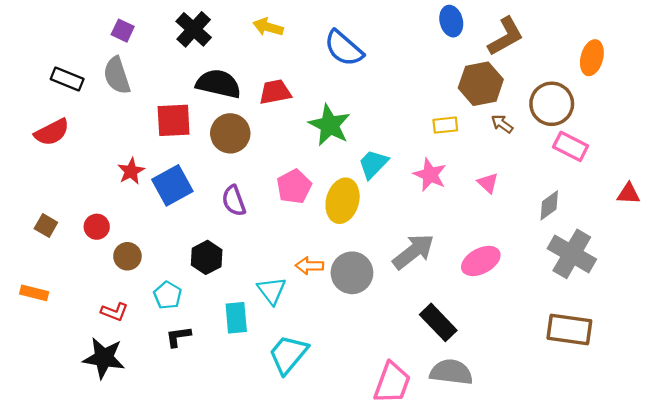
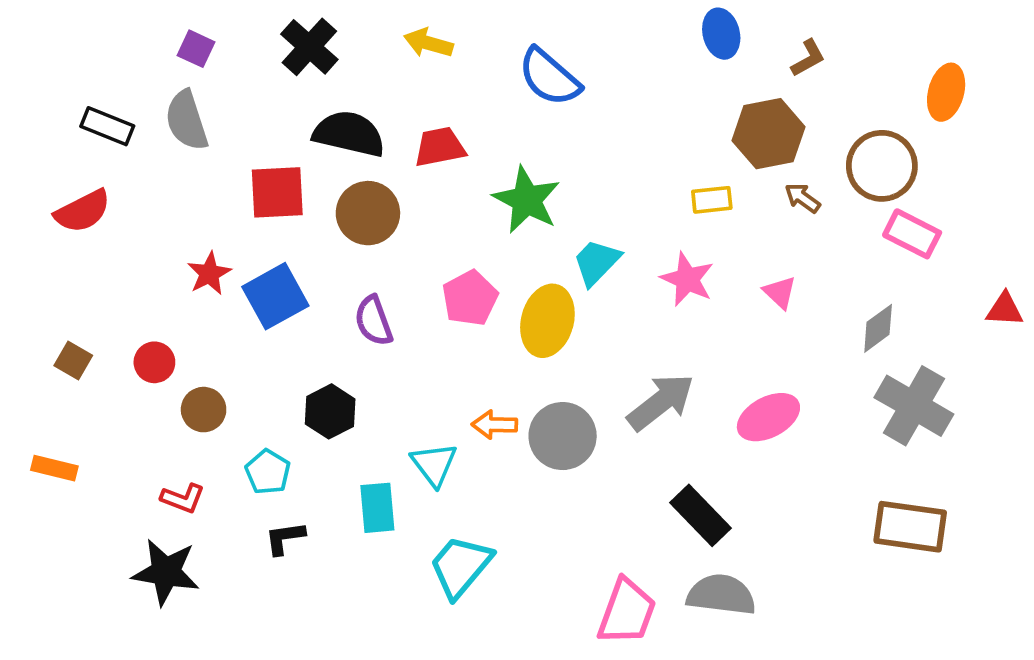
brown L-shape: (506, 36) -> (808, 58), size x0.6

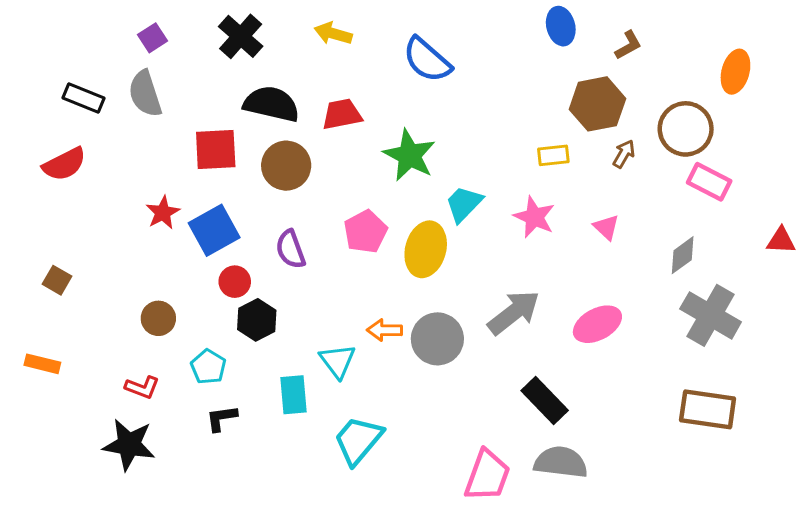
purple square: (196, 49) -> (153, 38), turned 32
brown arrow: (802, 198) -> (624, 154), turned 84
red circle: (154, 362) -> (235, 282), moved

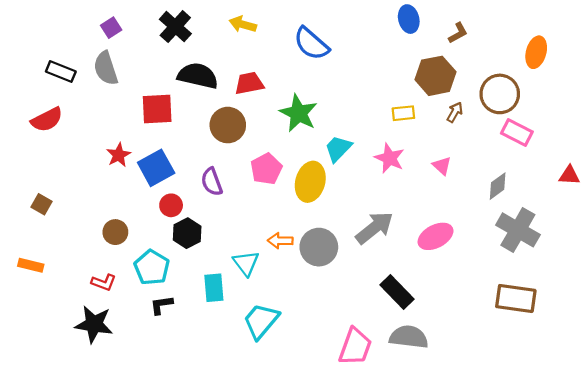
brown circle: (286, 166) -> (228, 125), moved
cyan pentagon: (208, 367) -> (152, 267), size x1.4

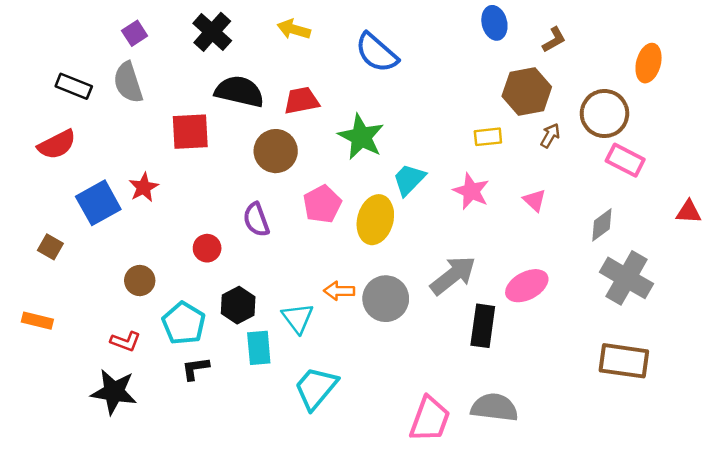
blue square: (156, 168) -> (98, 203), moved
black hexagon: (187, 233) -> (238, 305), moved
black rectangle: (397, 292) -> (483, 326), moved, turned 52

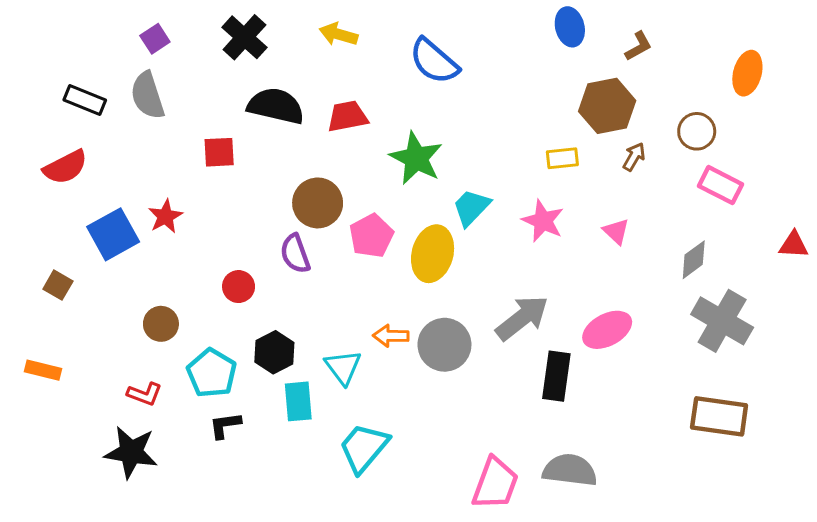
brown circle: (604, 114) -> (697, 131), size x0.7
red square: (190, 132) -> (219, 152), size x0.7
brown circle: (276, 151) -> (318, 203), moved

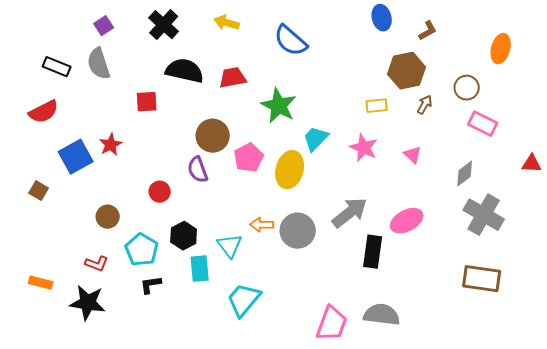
orange rectangle: (43, 370) -> (41, 283), moved

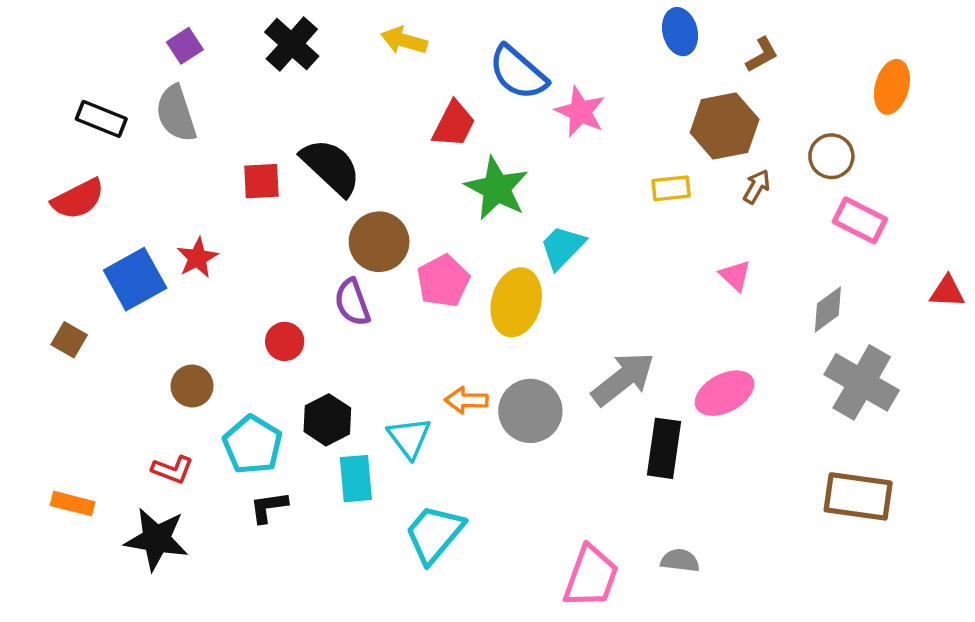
black semicircle: (185, 71) -> (331, 167), moved, turned 30
red trapezoid: (233, 78) -> (454, 124), moved, turned 128
pink star: (364, 148) -> (580, 112), moved
gray semicircle: (382, 315) -> (680, 561), size x0.6

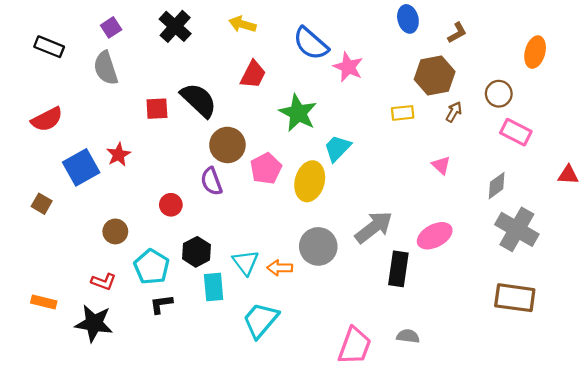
black rectangle: (101, 119) -> (49, 47), moved
red trapezoid: (454, 124) -> (253, 74), moved
orange arrow: (466, 400) -> (280, 268), moved

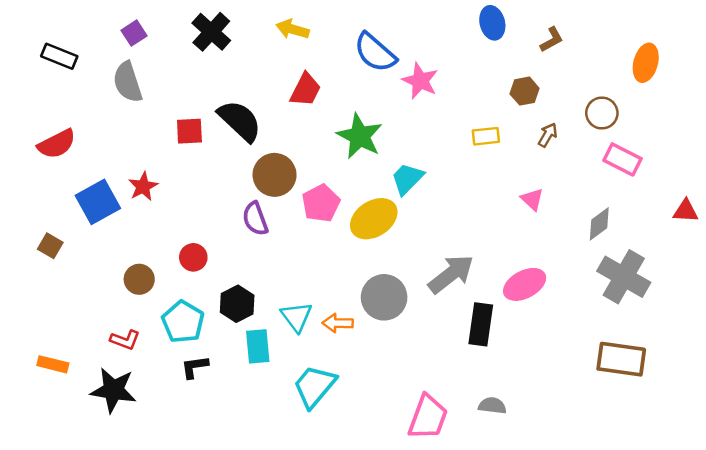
brown hexagon: (435, 76) -> (525, 91), size x0.6
yellow ellipse: (310, 181) -> (374, 219), turned 42
red circle: (171, 205) -> (193, 257), moved

